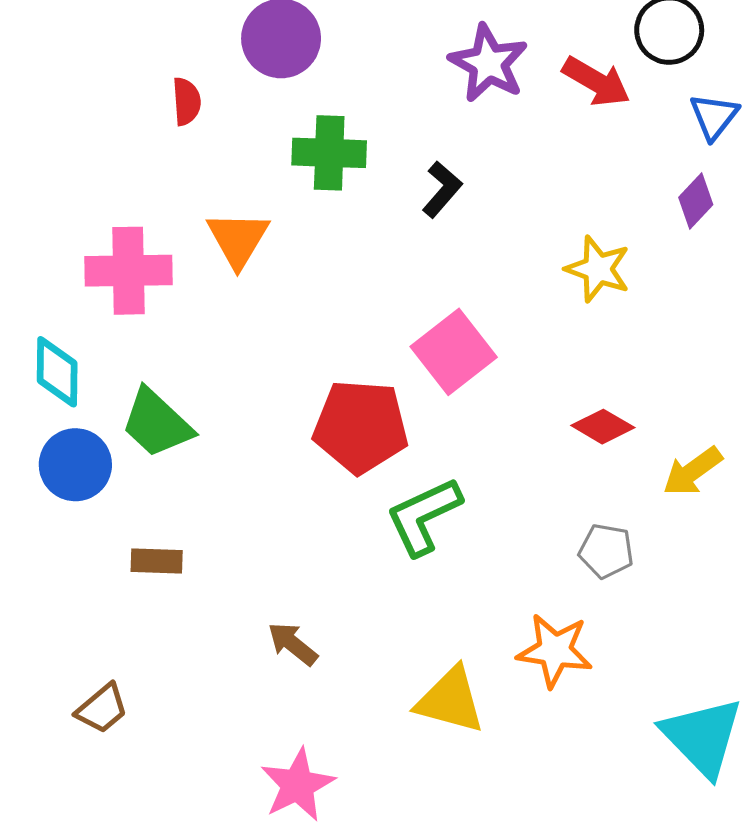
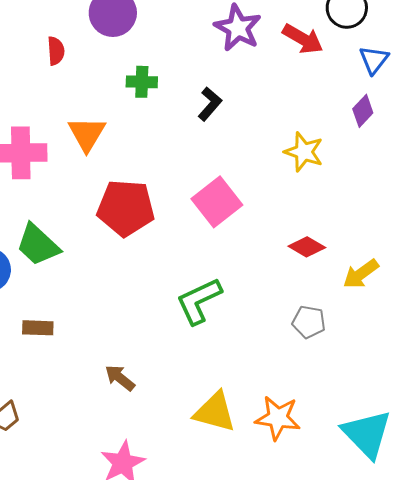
green cross: (329, 153) -> (142, 82), size x0.7
red pentagon: (361, 427) -> (126, 208), moved
orange star: (555, 651) -> (278, 418), moved

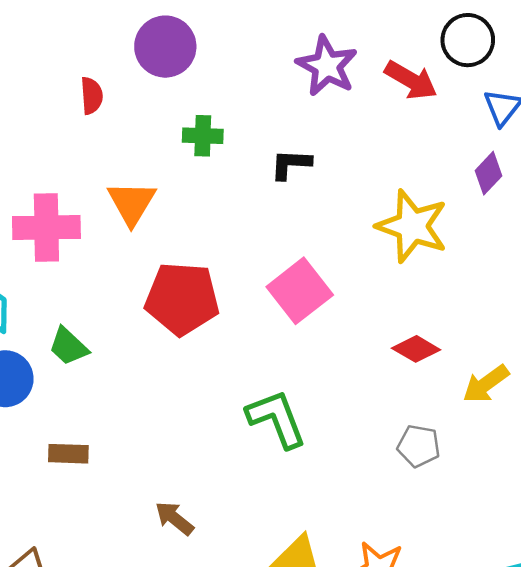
black L-shape: (210, 104) -> (291, 164), turned -128
yellow star: (304, 152) -> (412, 226), size x1.4
green trapezoid: (38, 245) -> (68, 346), size x0.7
green L-shape: (199, 301) -> (276, 419), turned 94

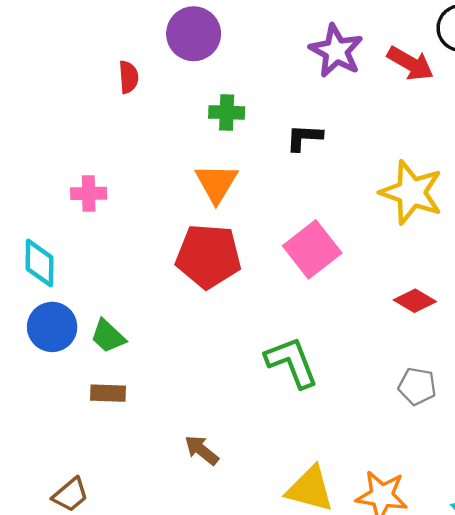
orange triangle: (132, 203) -> (216, 183), moved
pink cross: (46, 227) -> (89, 193), size x0.6
green trapezoid: (68, 346) -> (108, 336), moved

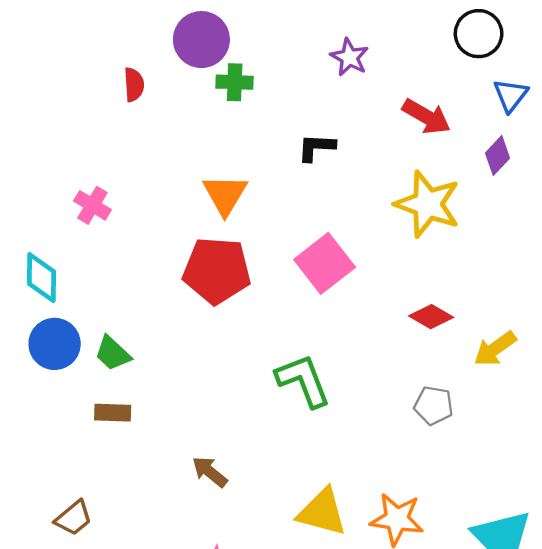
purple star: (336, 51) -> (349, 57), size x0.7
red arrow: (410, 63) -> (426, 117), moved
green cross: (227, 112) -> (235, 82), moved
pink cross: (89, 193) -> (92, 205), turned 32

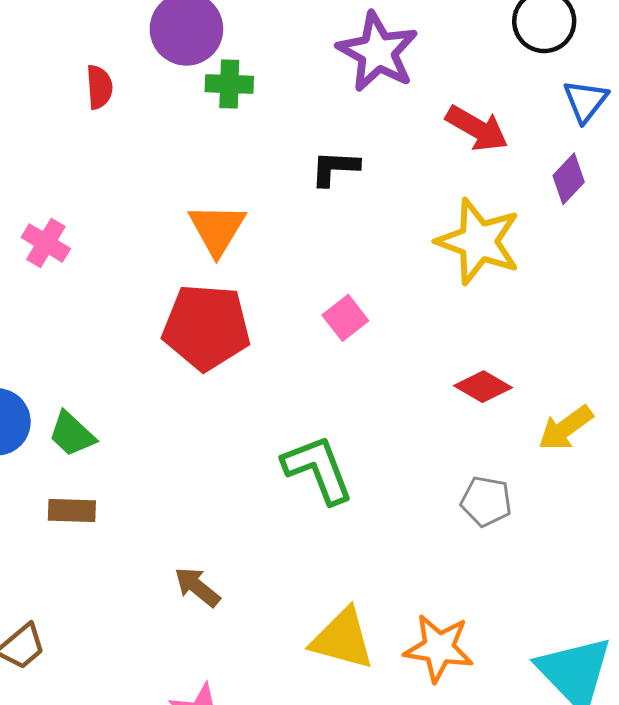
purple star: (349, 57) -> (378, 52), size x1.6
pink square: (325, 263) -> (345, 318), size x0.6

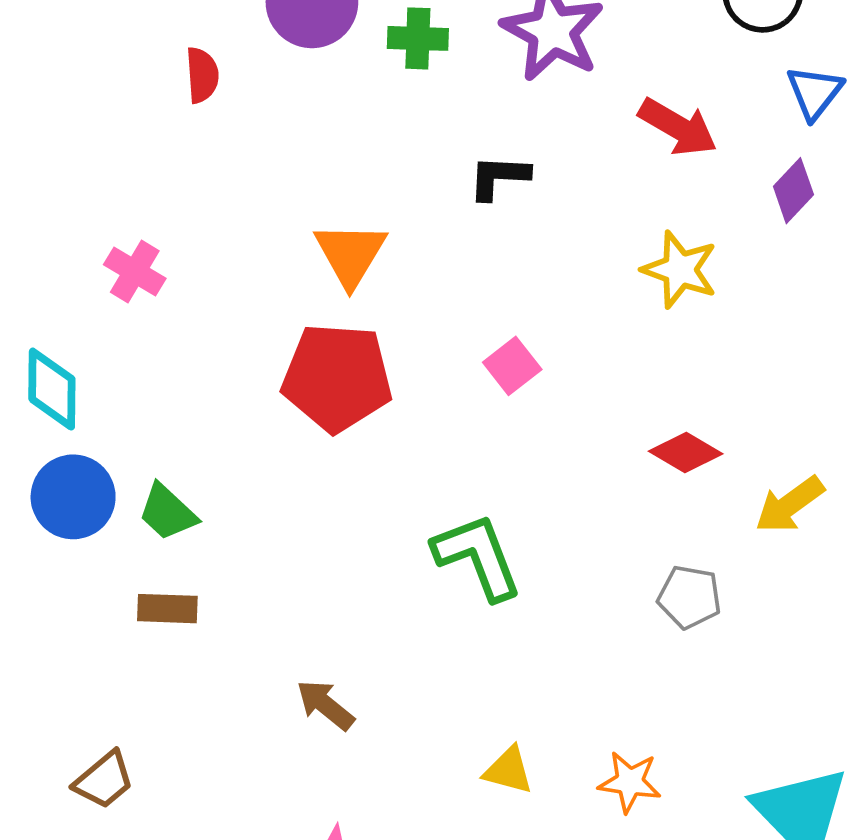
green cross: (229, 84) -> (418, 38), moved
yellow star: (478, 241) -> (680, 270), size x0.7
yellow triangle: (342, 639) -> (508, 770), size x0.6
orange star: (439, 648) -> (630, 782), size x0.7

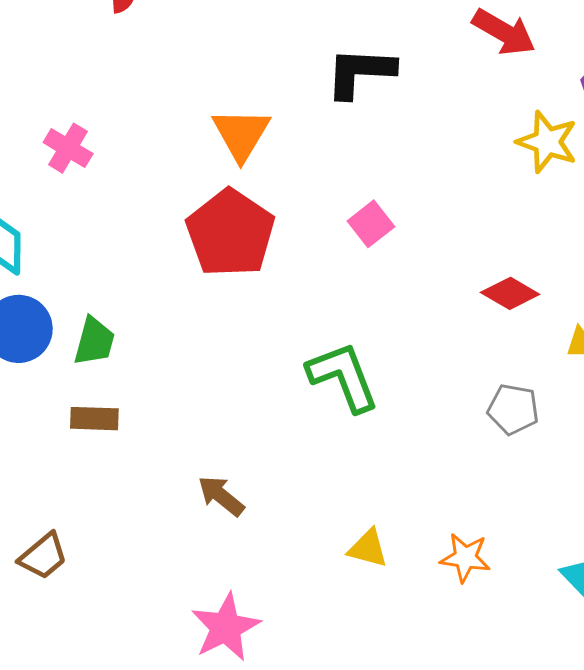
black L-shape: (499, 177) -> (360, 72), size x1.4
yellow star: (680, 270) -> (547, 142), moved
red pentagon: (337, 377) -> (230, 233), turned 30
green trapezoid: (167, 512) -> (94, 341), turned -118

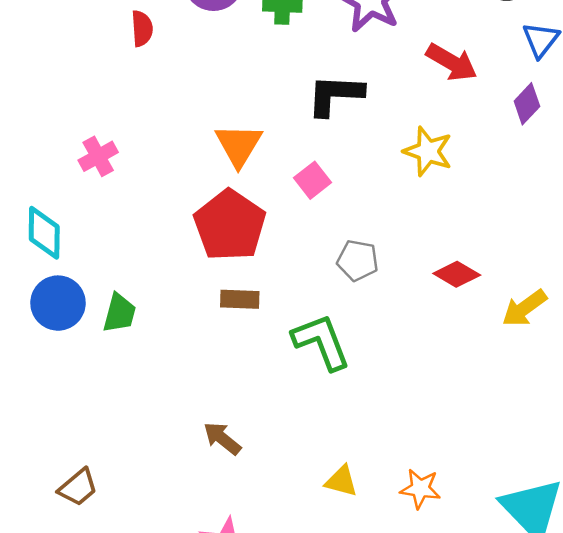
yellow star: (547, 142) -> (428, 151), moved
pink cross: (68, 148) -> (98, 156), turned 30
pink square: (371, 224) -> (313, 180), moved
gray pentagon: (513, 409) -> (358, 260), moved
brown rectangle: (94, 419) -> (240, 299), moved

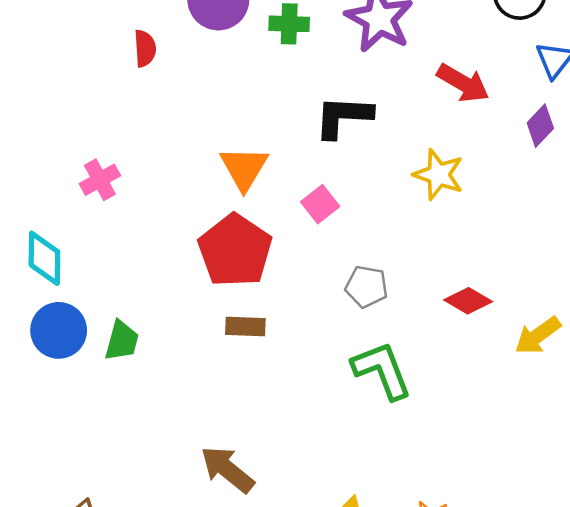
green L-shape: (321, 342) -> (382, 370), moved
brown arrow: (222, 438) -> (227, 469), size x1.4

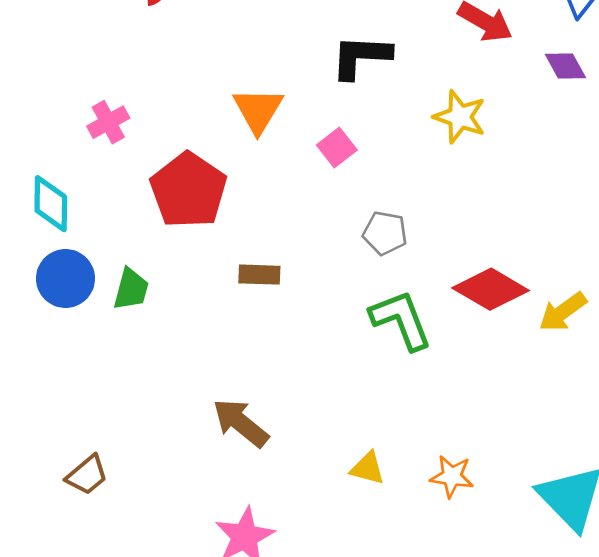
purple diamond: (540, 126) -> (565, 66), turned -72
red pentagon: (235, 251) -> (188, 190), moved
red diamond: (468, 301) -> (491, 289), moved, size x1.5
yellow arrow: (538, 336) -> (563, 312), moved

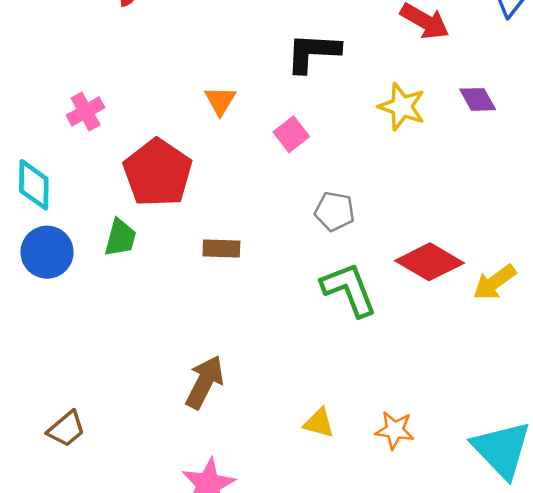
purple diamond: (565, 66) -> (478, 99), moved
orange triangle: (258, 110) -> (220, 101), size x0.7
green trapezoid: (131, 289) -> (120, 238), moved
brown arrow: (241, 423) -> (205, 382), turned 78

